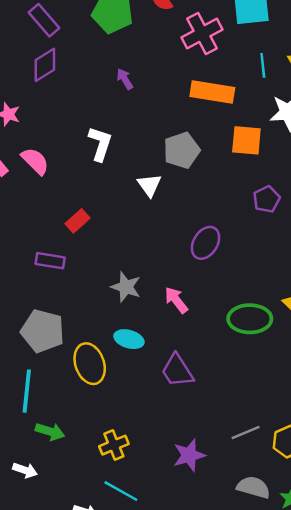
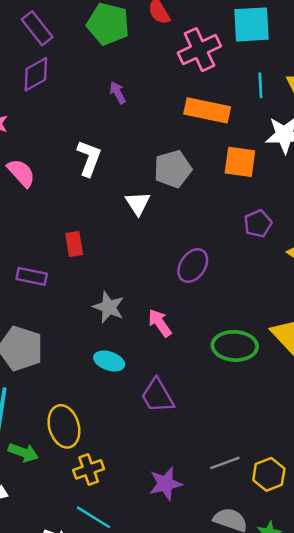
red rectangle: (78, 221) -> (74, 244), moved, turned -60
yellow ellipse: (90, 364) -> (64, 426), moved

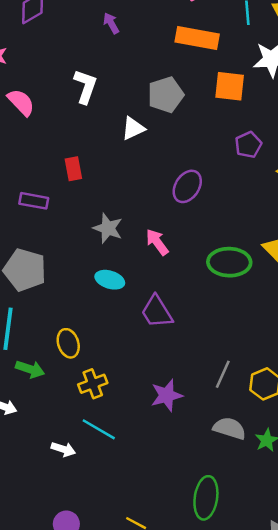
white triangle: (138, 203) -> (133, 128), turned 40
yellow ellipse: (64, 426) -> (68, 343), size x0.7
gray line: (225, 463) -> (223, 374), turned -44

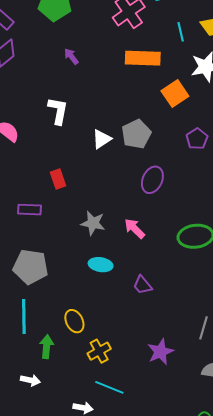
orange square: (230, 86) -> (175, 93), turned -32
gray pentagon: (166, 95) -> (136, 134), moved
purple trapezoid: (157, 312) -> (143, 285), size x0.7
green arrow: (30, 369) -> (47, 347), turned -95

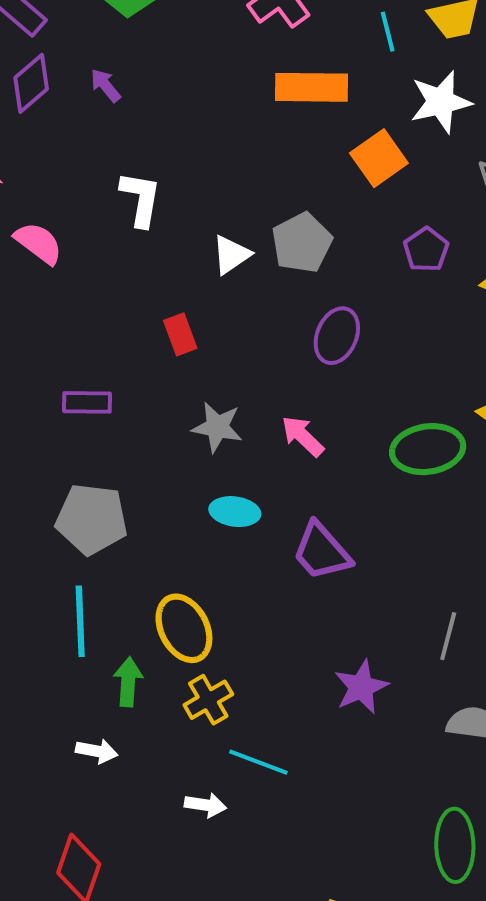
purple arrow: (71, 56) -> (105, 85), moved
red rectangle: (58, 179) -> (180, 334), moved
purple trapezoid: (143, 285) -> (322, 551), size x1.5
yellow ellipse: (74, 321) -> (184, 628), size x1.4
yellow cross: (99, 351) -> (208, 700), moved

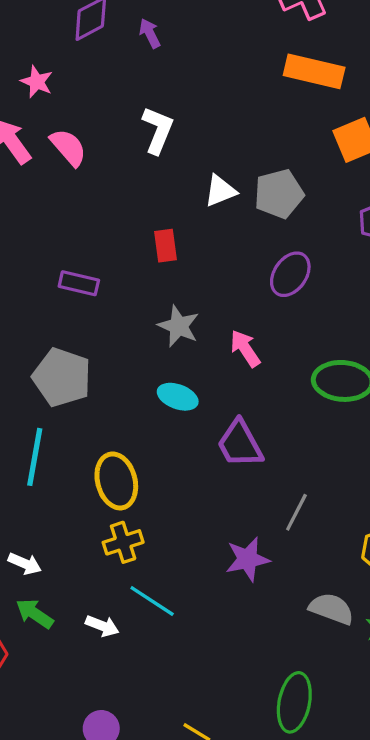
gray line: (448, 636) -> (296, 512), moved
green arrow: (128, 682) -> (35, 614), moved, turned -72

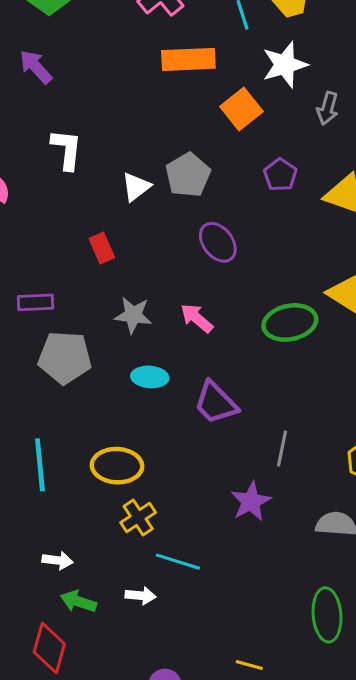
purple arrow: (150, 33) -> (36, 67), size x1.4
purple ellipse: (290, 274) -> (218, 242), turned -57
gray pentagon: (62, 377) -> (65, 357), moved
yellow ellipse: (116, 481) -> (117, 466), turned -57

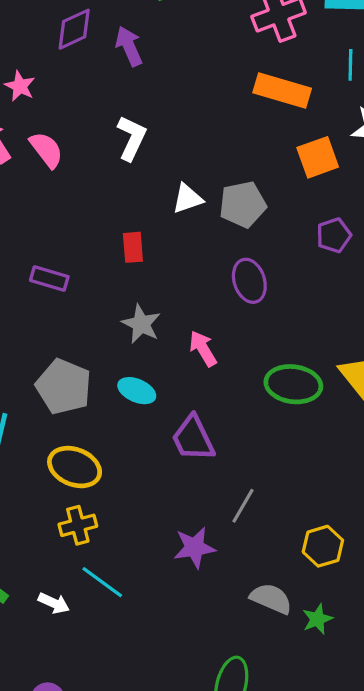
gray pentagon: (65, 357) -> (64, 387), moved

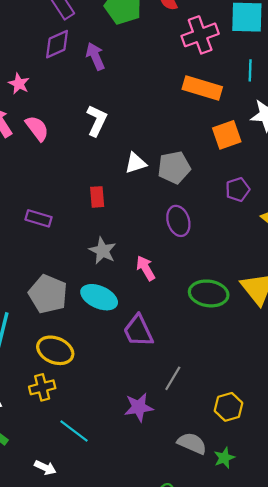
cyan ellipse: (137, 391) -> (99, 297), size x1.4
yellow cross: (78, 525) -> (42, 387), moved
white arrow: (54, 603) -> (45, 468), moved

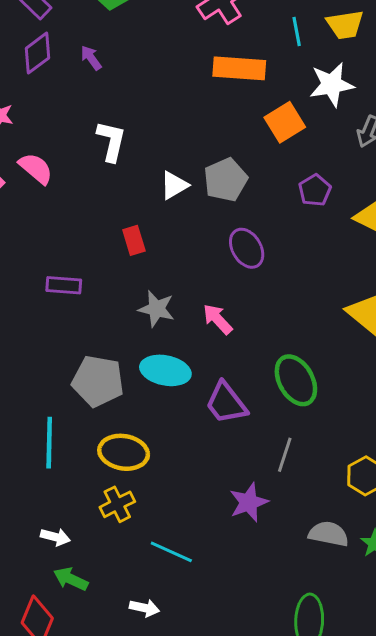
purple arrow: (95, 56) -> (91, 58), size x0.7
green ellipse: (209, 293) -> (296, 380), moved, turned 66

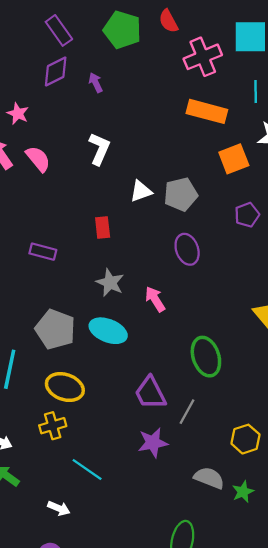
purple trapezoid: (226, 403) -> (150, 393), moved

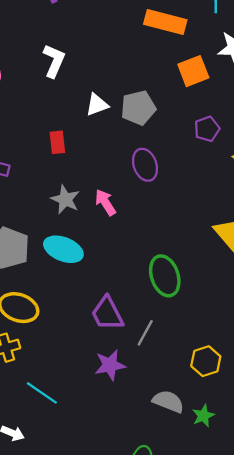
pink arrow: (155, 299) -> (105, 202), moved

